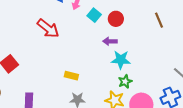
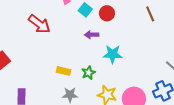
purple arrow: (110, 41) -> (92, 35), moved
green star: (125, 81) -> (88, 73), moved

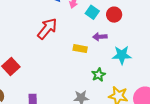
red arrow: (39, 24) -> (47, 29), turned -85
yellow rectangle: (64, 71) -> (80, 49), moved

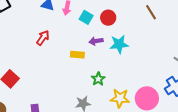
red arrow: (47, 29) -> (43, 38), size x0.7
cyan star: (122, 55) -> (119, 44), moved

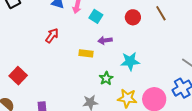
red circle: (108, 18) -> (133, 17), moved
cyan star: (119, 44) -> (130, 61), moved

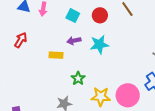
cyan square: (96, 16) -> (73, 16), moved
cyan star: (130, 61) -> (99, 44), moved

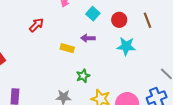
cyan star: (99, 44) -> (126, 46), moved

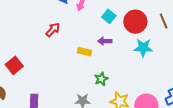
red circle: (119, 20) -> (135, 22), size x1.5

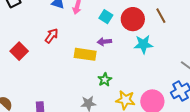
yellow rectangle: (84, 52) -> (85, 54), size x1.5
red square: (14, 65) -> (19, 51), moved

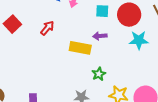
cyan square: (106, 17) -> (102, 11), turned -32
red square: (19, 51) -> (12, 24), moved

